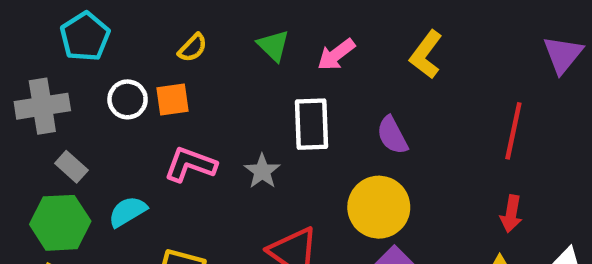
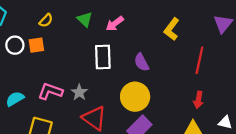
yellow L-shape: (426, 55) -> (172, 29), moved
pink L-shape: (190, 164) -> (50, 91), moved
gray star: (262, 171) -> (79, 92), moved

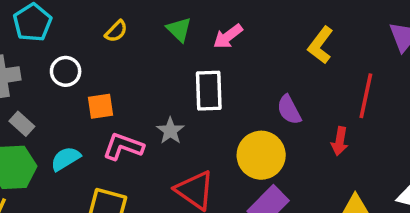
orange square: (36, 45) -> (100, 106), moved
purple semicircle: (142, 62) -> (289, 110), moved
gray star: (79, 92) -> (170, 131), moved
red arrow: (198, 100) -> (340, 141), moved

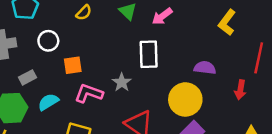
purple semicircle: (289, 110) -> (205, 68), turned 125
gray rectangle: (22, 124) -> (28, 77), moved, turned -70

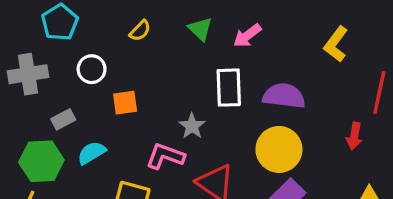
purple semicircle: (205, 68) -> (284, 96), moved, size x1.4
pink L-shape: (89, 93) -> (165, 156), moved

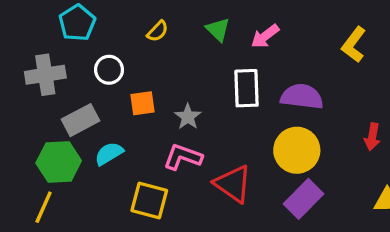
gray rectangle: (63, 119) -> (80, 120), size x1.5
gray star: (192, 126) -> (188, 117), moved

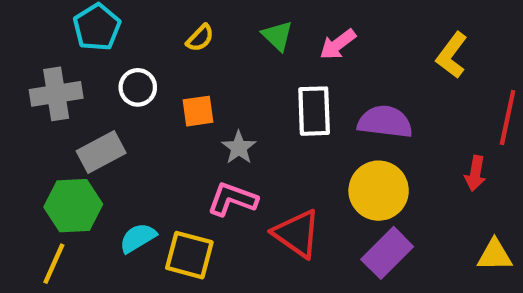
orange square: (143, 103) -> (198, 111), moved
cyan semicircle: (109, 154) -> (138, 238), moved

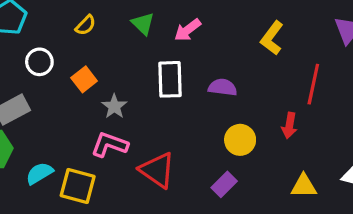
orange square: (198, 111) -> (84, 79), turned -30
purple semicircle: (385, 122) -> (223, 87), size x0.7
yellow circle: (379, 191) -> (240, 140), moved, size x0.7
purple rectangle: (387, 253) -> (224, 184), size x0.7

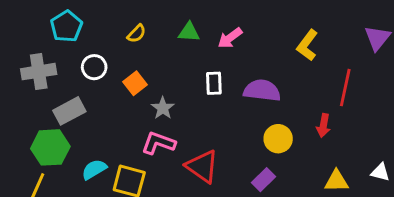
green triangle: (143, 24) -> (189, 32), turned -40
white rectangle: (170, 79) -> (214, 83), size x0.7
purple semicircle: (223, 87) -> (262, 91), size x1.4

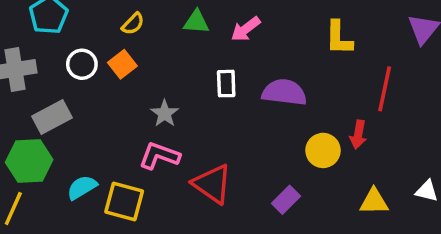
yellow L-shape: (307, 45) -> (339, 38), turned -36
orange square: (135, 83) -> (122, 64), moved
yellow circle: (278, 139) -> (323, 150), moved

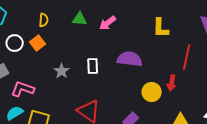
yellow semicircle: (133, 24) -> (44, 20), turned -40
white rectangle: (226, 84) -> (93, 66), moved
pink L-shape: (159, 156) -> (23, 89), moved

